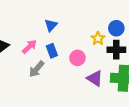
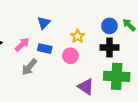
yellow star: (98, 38) -> (78, 36), moved
blue rectangle: (52, 51) -> (45, 49), turned -56
purple triangle: (95, 78) -> (86, 87), moved

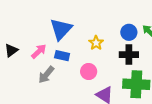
blue triangle: (44, 23) -> (61, 29), size x1.6
pink circle: (70, 56) -> (89, 72), moved

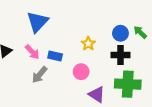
blue triangle: (61, 29) -> (37, 22), moved
pink arrow: (39, 51) -> (32, 52), turned 91

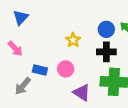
blue triangle: (37, 22) -> (21, 18), size x0.7
blue rectangle: (55, 56) -> (40, 70), moved
gray arrow: (40, 75) -> (23, 86), moved

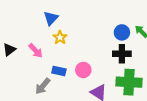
blue triangle: (21, 18) -> (51, 18), moved
yellow star: (73, 40) -> (60, 37), moved

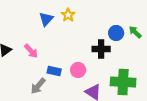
yellow star: (60, 37) -> (68, 15), moved
black cross: (122, 54) -> (101, 49), moved

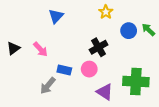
yellow star: (68, 15) -> (106, 12), moved
black cross: (101, 49) -> (99, 47), moved, turned -30

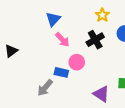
black cross: (99, 47) -> (95, 40), moved
pink arrow: (40, 49) -> (62, 40), moved
pink circle: (89, 69) -> (77, 62), moved

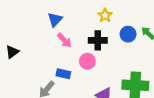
black cross: (95, 40) -> (98, 40), turned 30
pink circle: (77, 62) -> (87, 61), moved

